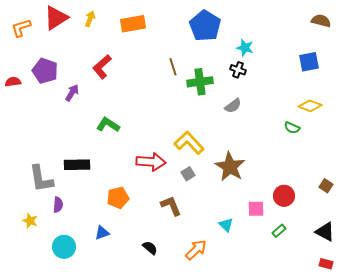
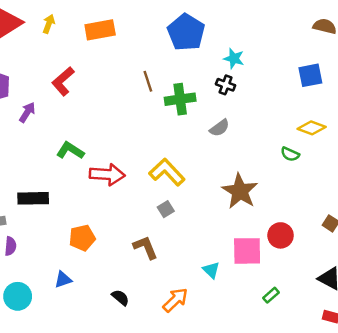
red arrow: (151, 162) -> (107, 174), moved
brown star: (230, 167) -> (240, 191), moved
pink square: (256, 209) -> (247, 251), size x1.5
green rectangle: (279, 231) -> (271, 295), moved

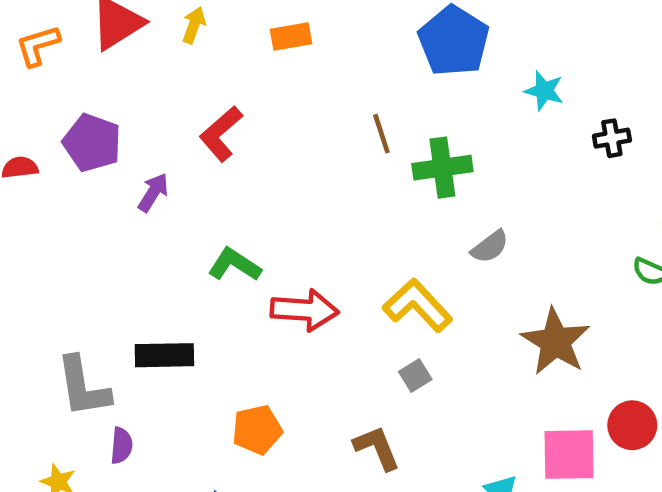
orange rectangle: (100, 30) -> (291, 36), size x0.7
black cross: (226, 85) -> (612, 138), moved, turned -30
gray semicircle: (220, 128) -> (490, 247), moved

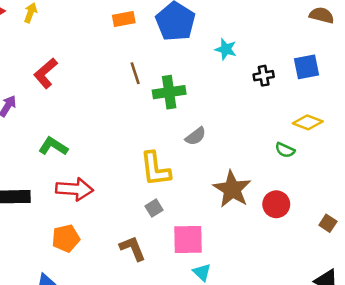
orange rectangle: (291, 36) -> (124, 19), moved
yellow L-shape: (418, 305) -> (155, 169), turned -144
red arrow: (305, 310) -> (75, 189), moved
red circle: (632, 425) -> (276, 204), moved
pink square: (569, 455) -> (188, 240), moved

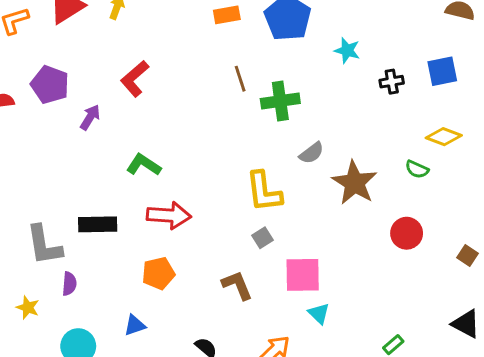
brown star: (232, 189) -> (355, 183), moved

